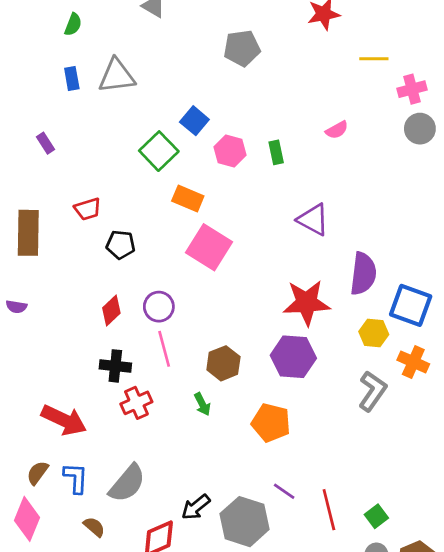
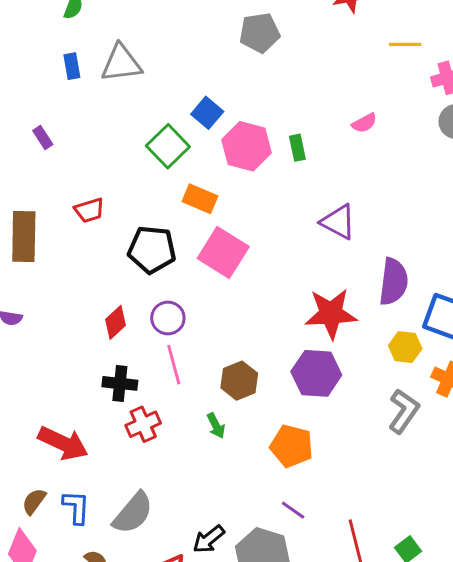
pink hexagon: (230, 151) -> (246, 146), size x1.4
black pentagon: (121, 245) -> (152, 250), moved, size x1.5
purple line: (284, 491) -> (293, 510), moved

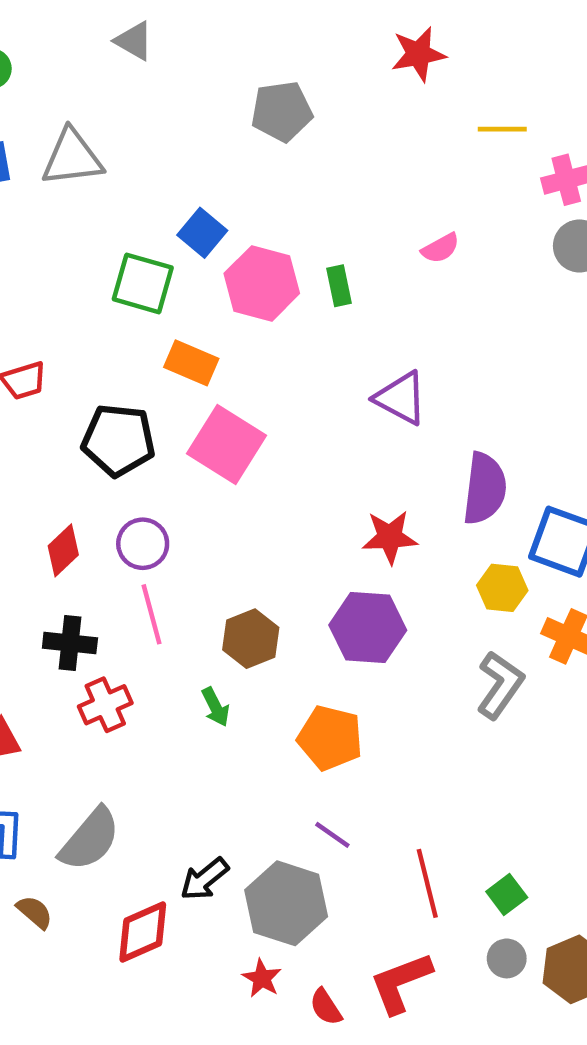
green square: (168, 146) -> (143, 283), turned -30
red star: (331, 314) -> (390, 537), size x0.7

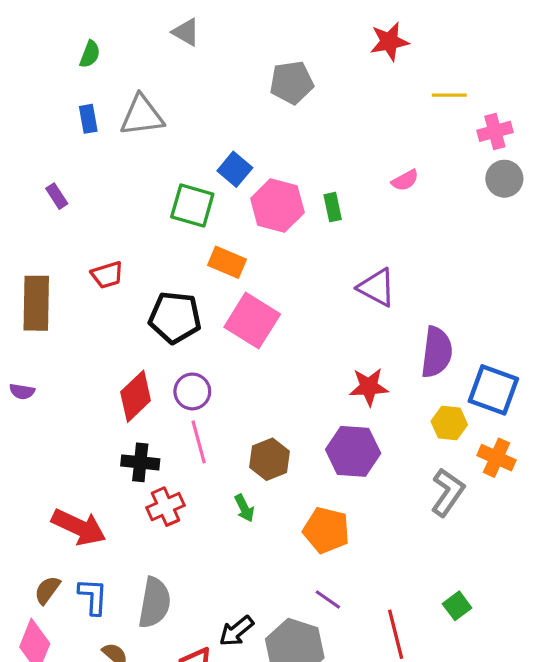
red diamond: (63, 550) -> (136, 396), size x1.4
gray semicircle: (90, 839) -> (154, 603), turned -30
green square: (507, 894) -> (457, 606), moved

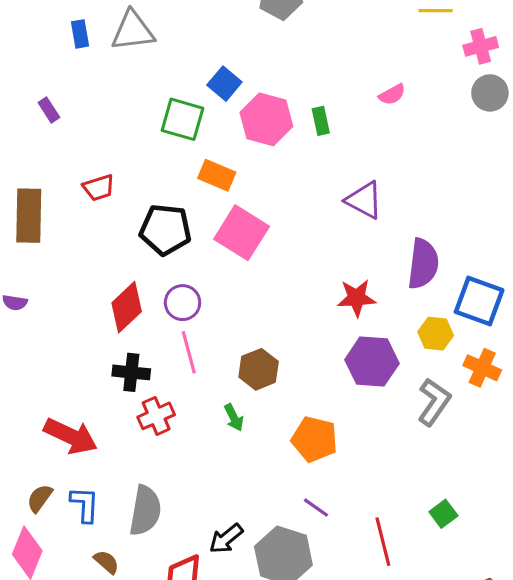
purple hexagon: (353, 451) -> (372, 362), moved

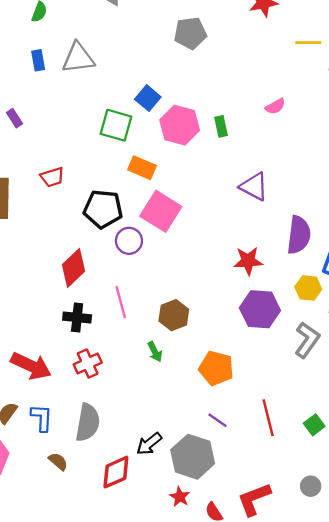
purple circle: (183, 303) -> (129, 241), moved
red cross: (156, 416) -> (88, 364), moved
red line: (383, 542) -> (268, 418), moved

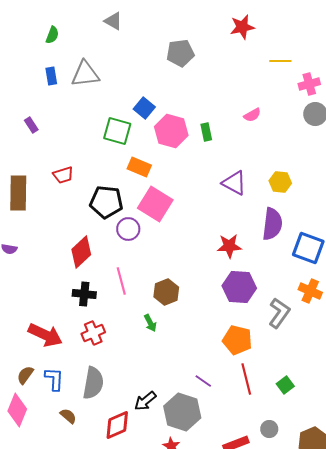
yellow hexagon: (308, 288) -> (280, 182), moved
orange pentagon: (216, 368) -> (237, 340), moved
gray circle: (311, 486) -> (269, 429), moved

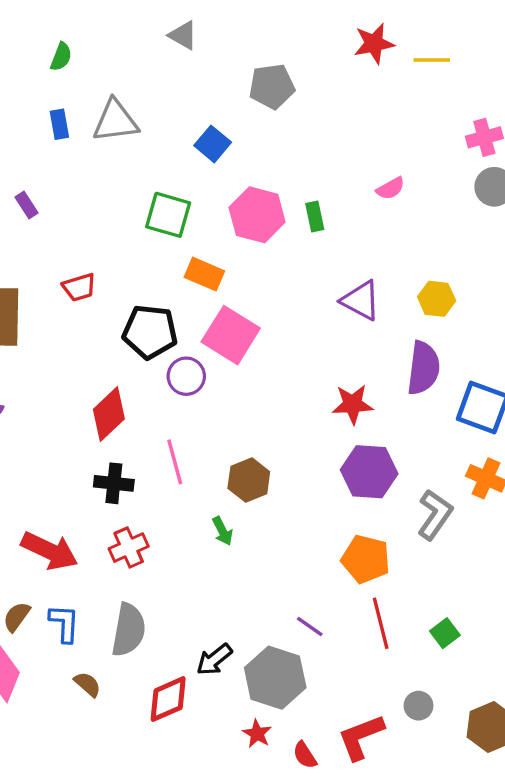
gray triangle: (113, 21) -> (183, 35), moved
yellow line: (280, 61) -> (432, 60), moved
blue square: (144, 108) -> (213, 144), moved

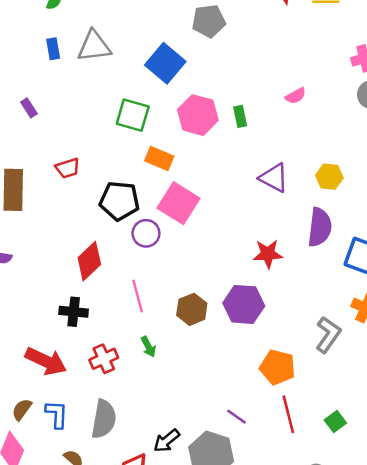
blue square: (213, 144) -> (165, 63), size x1.5
purple hexagon: (369, 472) -> (244, 304), moved
black cross: (114, 483) -> (74, 312), moved
green arrow: (222, 531) -> (148, 347), moved

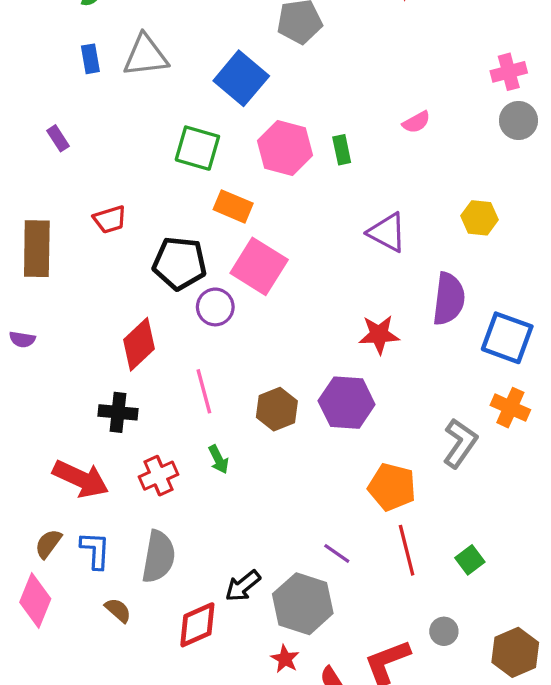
yellow hexagon: (329, 177) -> (480, 218), moved

